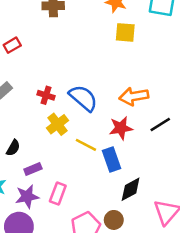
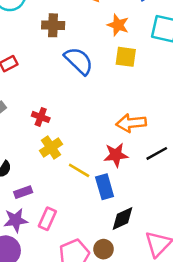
blue semicircle: (83, 98) -> (79, 61), moved

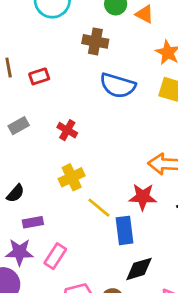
blue semicircle: (79, 61) -> (118, 86), turned 144
red cross: (41, 117) -> (67, 130), moved

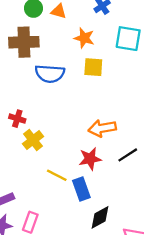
brown cross: (95, 41) -> (24, 42), size x1.4
yellow cross: (72, 177) -> (33, 140), moved

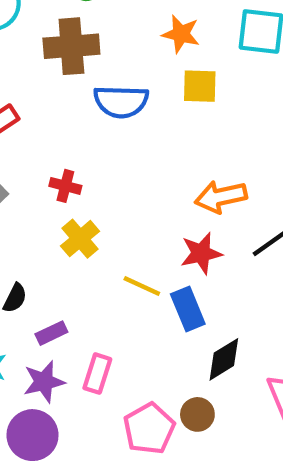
yellow cross: (33, 140) -> (80, 239), moved

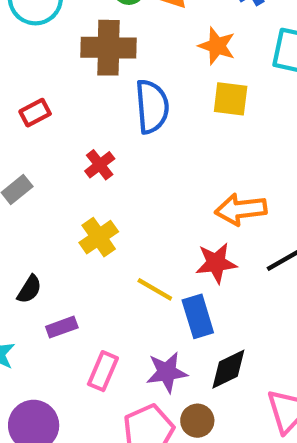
blue semicircle: (121, 101) -> (152, 107), turned -102
red cross: (65, 186) -> (100, 165), moved, turned 32
purple star: (44, 382) -> (167, 372), moved

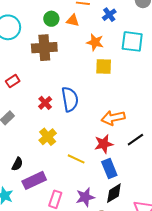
blue semicircle: (152, 107) -> (70, 99), moved
blue rectangle: (198, 316) -> (109, 168), moved
purple rectangle: (62, 327) -> (34, 180), size x1.6

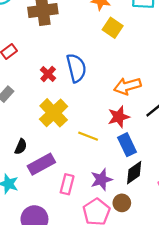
yellow square: (104, 67) -> (113, 28), turned 36
yellow cross: (48, 137) -> (54, 113), size x1.4

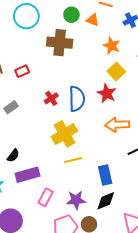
yellow cross: (54, 113) -> (65, 134), moved
red star: (119, 117) -> (107, 93), moved, turned 30
yellow line: (88, 136) -> (73, 160), turned -48

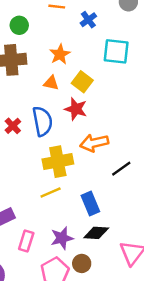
orange triangle: (93, 20) -> (51, 83), moved
orange star: (112, 46) -> (60, 54), moved, turned 30
yellow cross: (65, 134) -> (58, 162), moved, turned 30
black diamond: (106, 201) -> (96, 233), turned 35

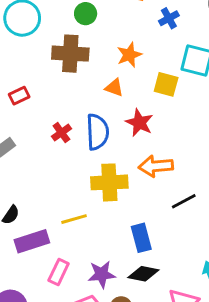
yellow square: (82, 82) -> (166, 84), moved, turned -30
yellow line: (51, 192) -> (74, 219), moved

